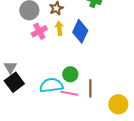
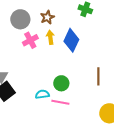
cyan semicircle: (51, 85) -> (42, 94), size x0.6
brown line: (90, 88) -> (98, 76), moved

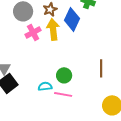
yellow arrow: (50, 37) -> (53, 29), size x1.5
blue diamond: (71, 40) -> (72, 19), moved

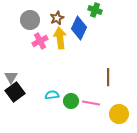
green circle: (64, 75) -> (71, 101), moved
pink line: (63, 94) -> (91, 103), moved

